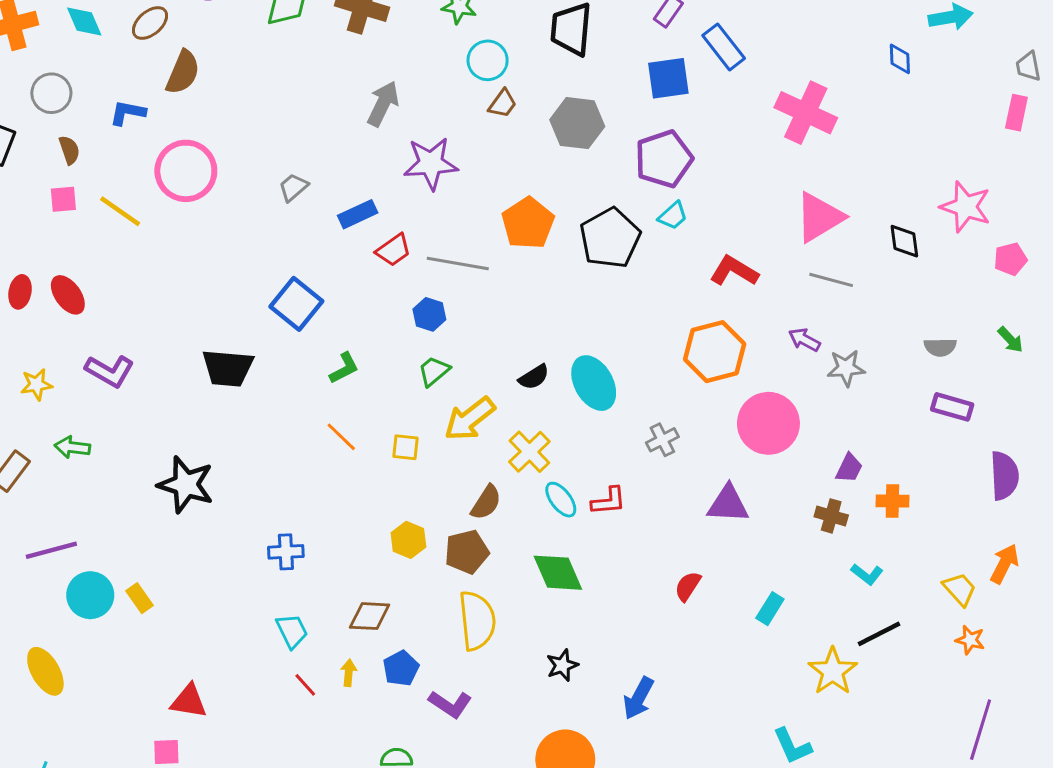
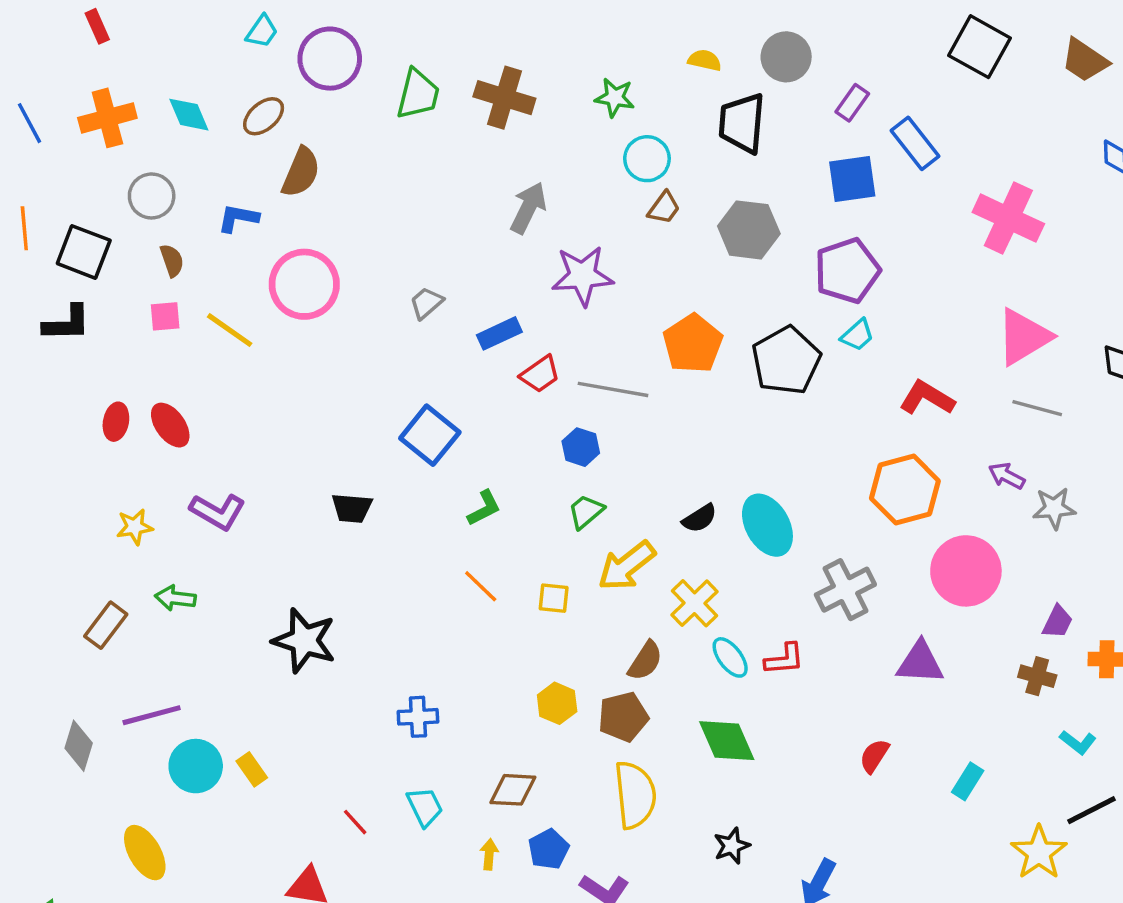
black trapezoid: (228, 368) -> (352, 508), size x0.7
gray cross: (662, 440) -> (845, 590), size x1.6
red line: (305, 685) -> (355, 822), moved

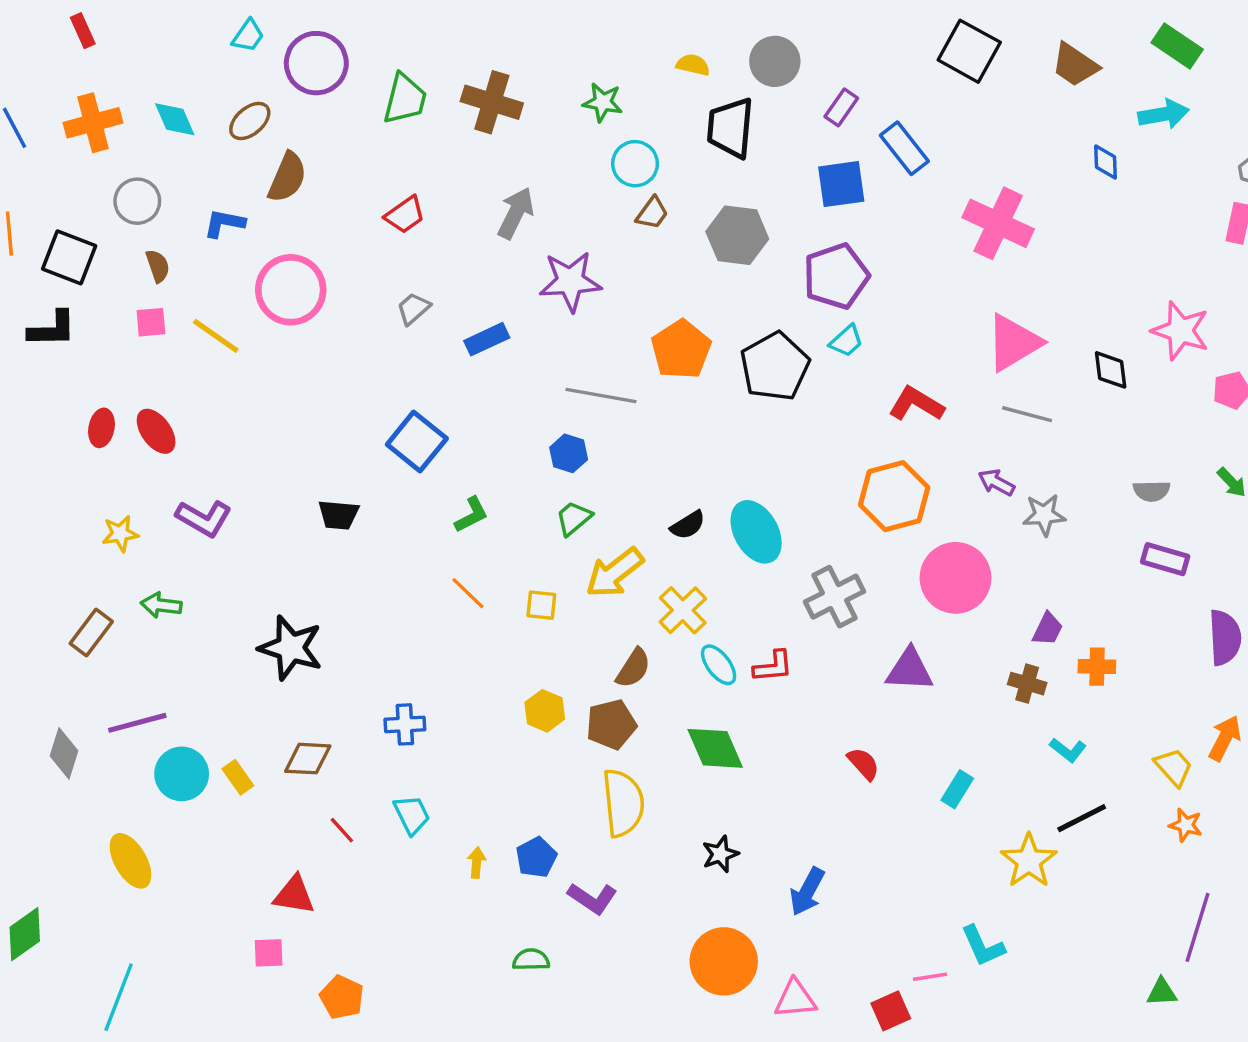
red trapezoid: (540, 374) -> (405, 215), moved
red semicircle: (874, 756) -> (863, 764), turned 105
brown diamond: (513, 790) -> (308, 759), moved

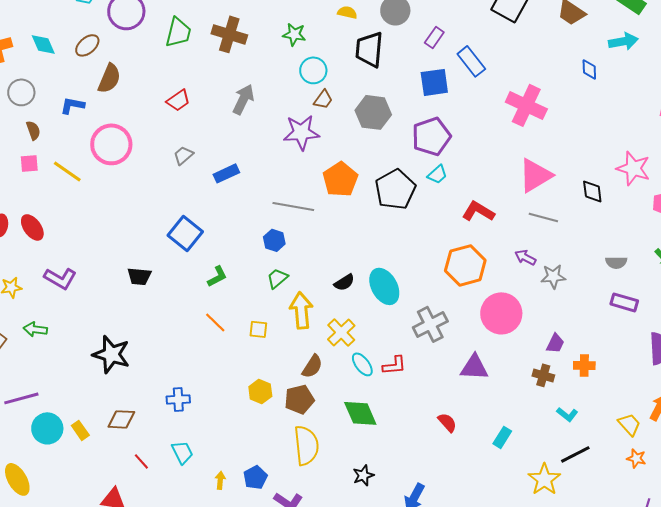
purple star: (570, 281) -> (301, 132), moved
yellow arrow: (615, 573) -> (301, 310), turned 123

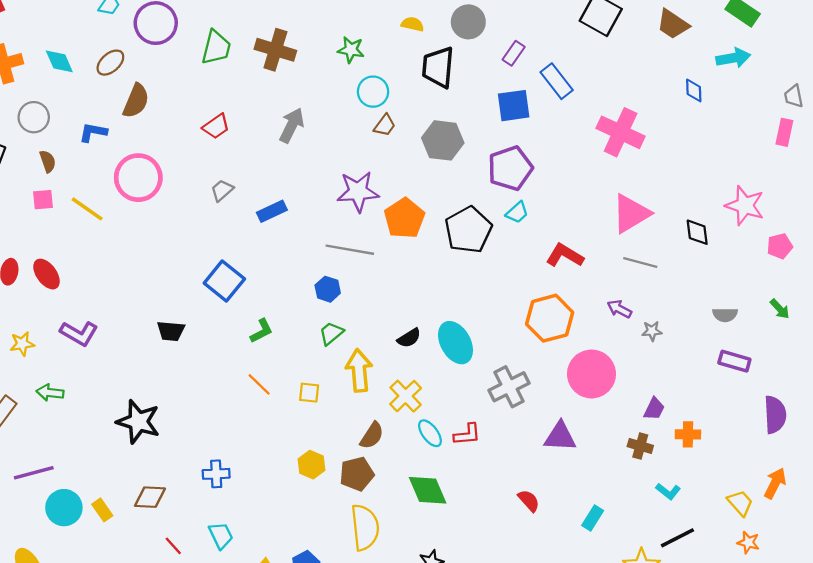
purple star: (301, 132) -> (358, 192), moved
gray star: (553, 276) -> (652, 331), size x0.7

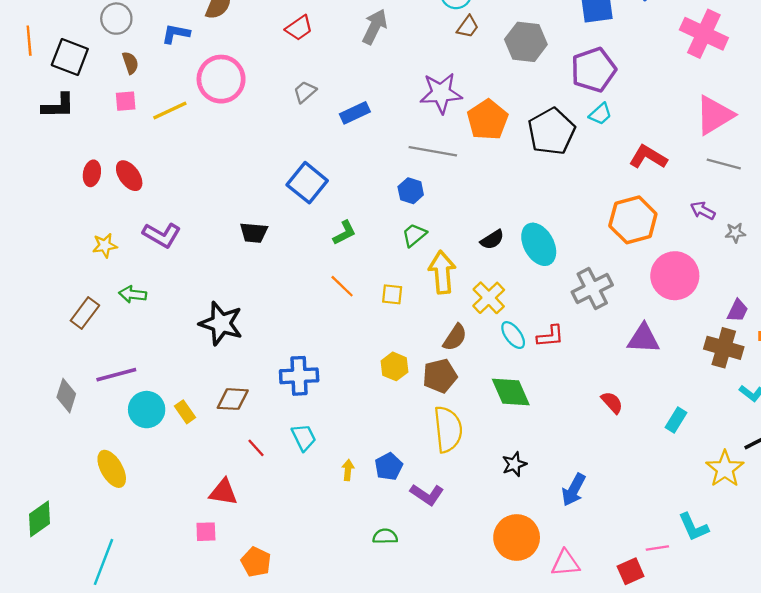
yellow line: (87, 209) -> (170, 111), turned -60
brown cross: (640, 446) -> (724, 348), size x1.5
blue cross: (216, 474) -> (299, 376), size x1.4

